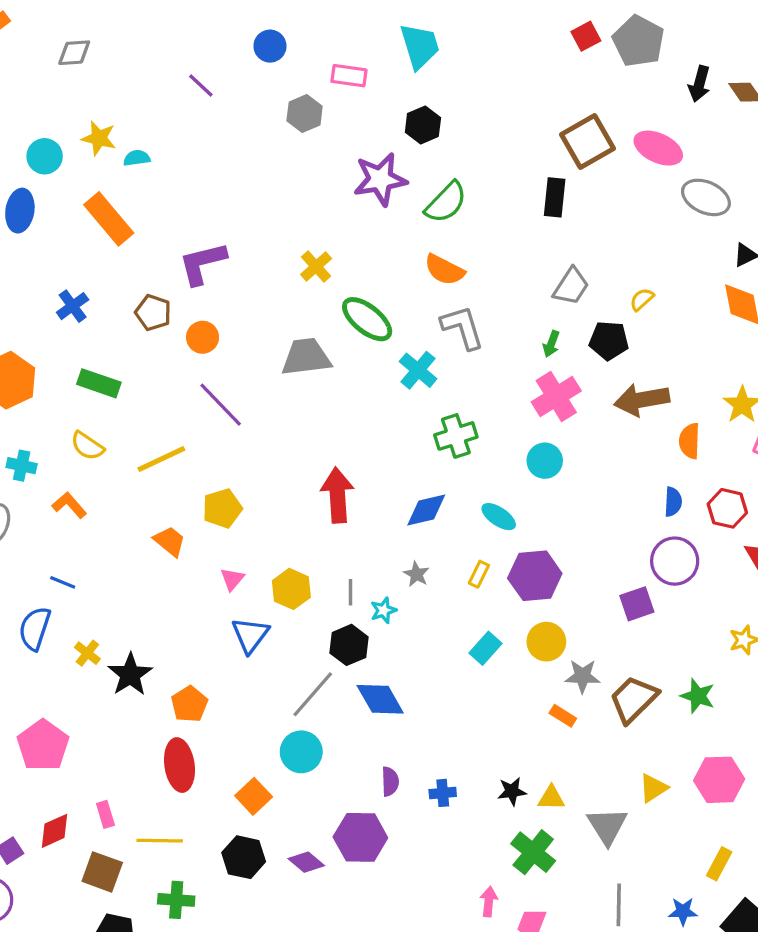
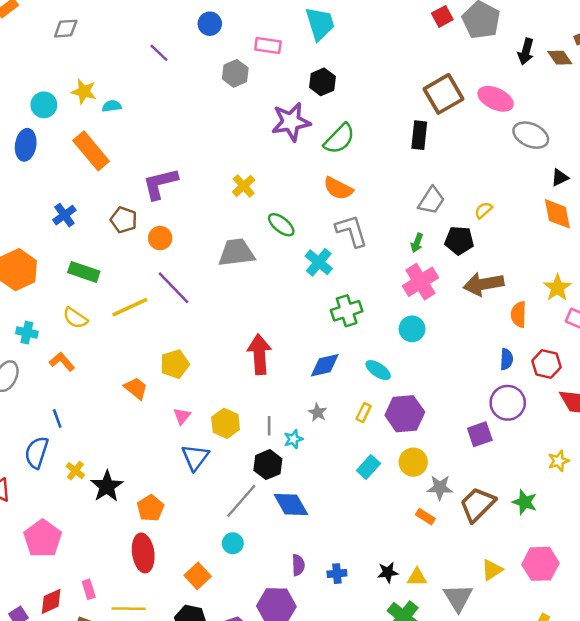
green ellipse: (367, 319) -> (281, 225), size x0.7
yellow line: (161, 459) -> (130, 307), moved
blue line: (63, 582) -> (57, 419), turned 48
cyan circle: (301, 752) -> (233, 543), size x0.7

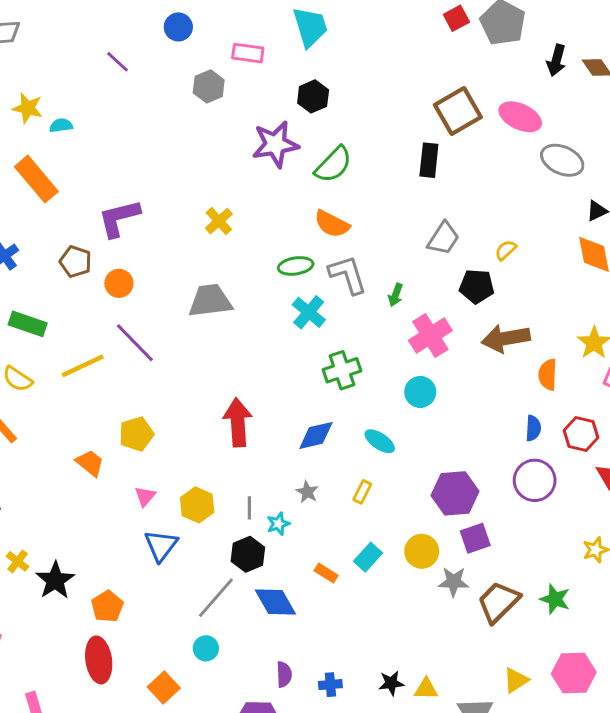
green ellipse: (281, 225) -> (296, 266), moved, turned -48
green arrow: (417, 243) -> (396, 295), moved
purple hexagon: (405, 414) -> (455, 493), moved
purple square: (480, 434) -> (475, 538), moved
orange rectangle: (425, 517) -> (326, 573), moved

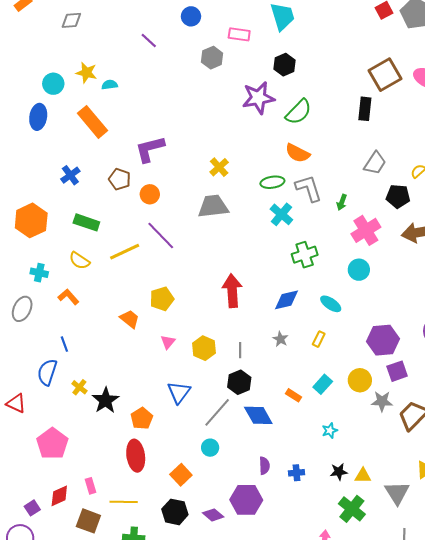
yellow cross: (219, 221) -> (219, 167), moved
cyan star: (278, 524) -> (330, 431), moved
blue triangle: (161, 546) -> (179, 392), moved

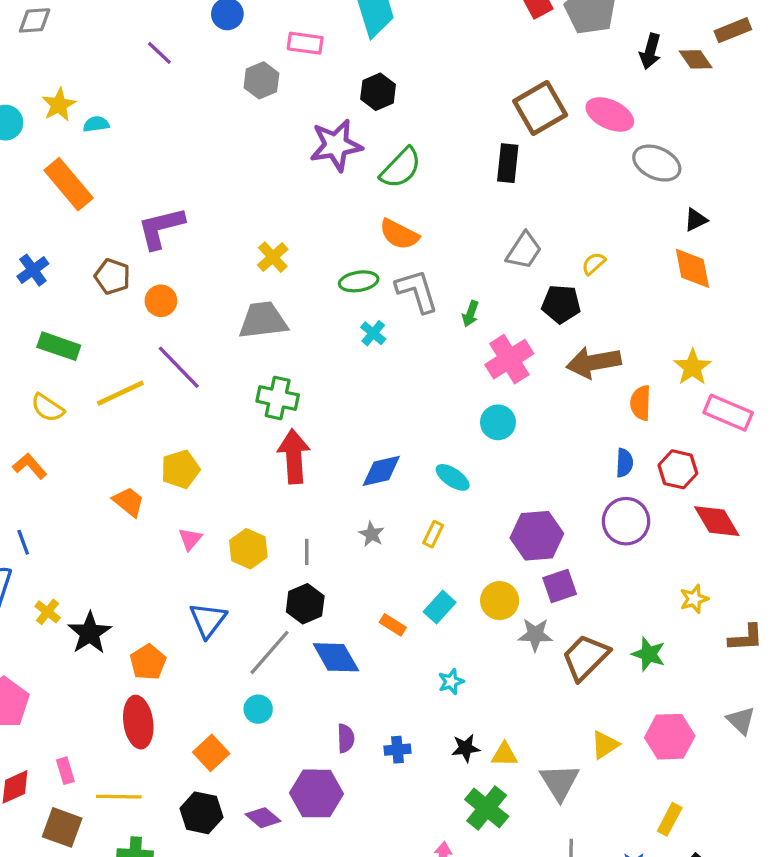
yellow star: (86, 73) -> (59, 105), turned 30
cyan cross: (281, 214) -> (373, 333), size x0.7
green cross: (305, 255) -> (278, 398), moved, turned 30

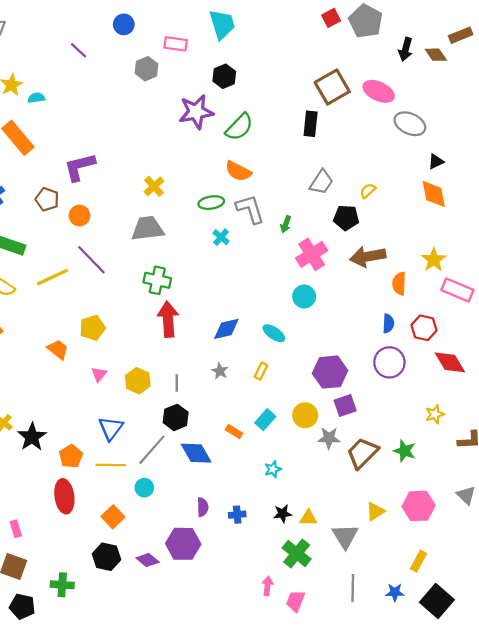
yellow line: (119, 797) -> (111, 465), moved

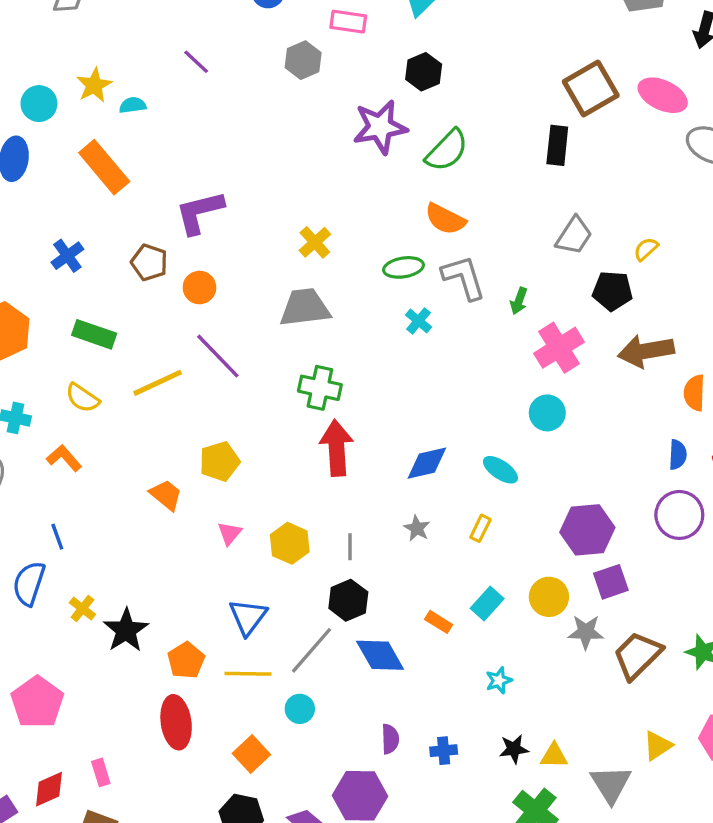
purple line: (78, 50) -> (196, 62), moved

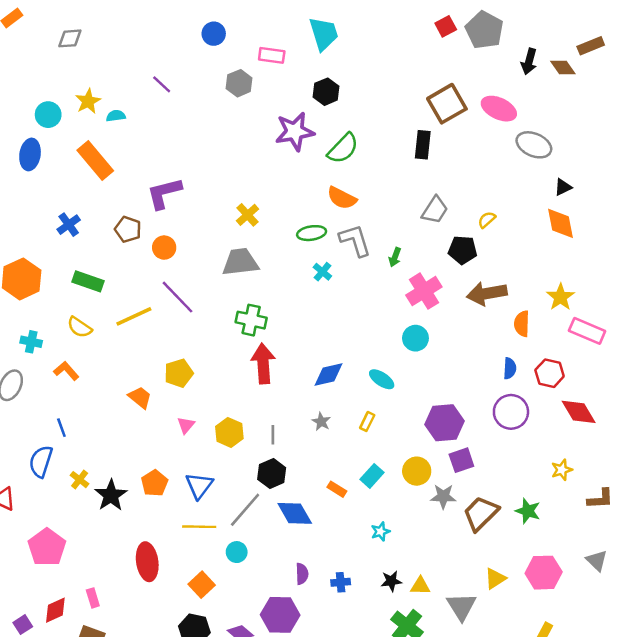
orange pentagon: (186, 660) -> (154, 483), moved

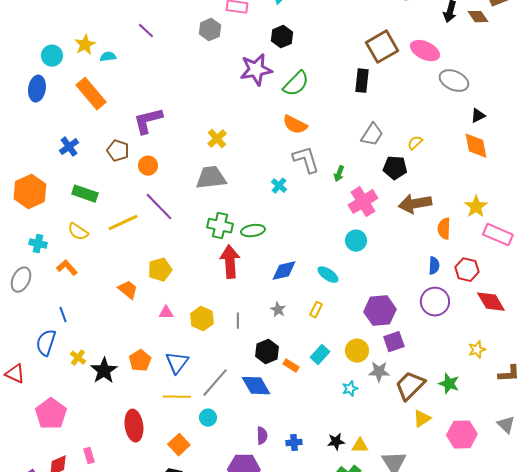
green ellipse: (312, 233) -> (253, 231), moved
pink triangle: (186, 425) -> (166, 313), turned 49
black hexagon: (272, 474) -> (267, 352), moved
cyan star: (380, 532) -> (350, 389), moved
yellow triangle: (495, 579) -> (422, 419), moved

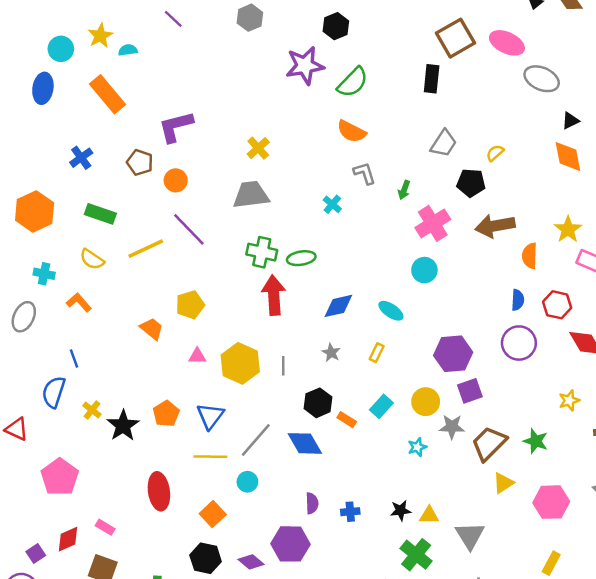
gray L-shape: (306, 160) -> (365, 173), size x0.7
yellow hexagon: (202, 319) -> (240, 363), size x1.4
pink rectangle: (89, 456) -> (105, 527), turned -42

